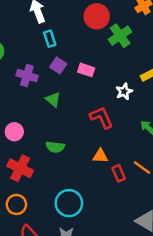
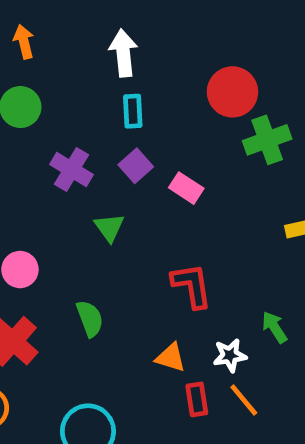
white star: (124, 91) -> (230, 355), moved
green semicircle: (55, 147) -> (90, 319), turned -132

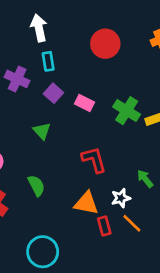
green cross: (267, 140) -> (127, 111), moved, turned -32
purple cross: (72, 169) -> (17, 79), moved
orange triangle: (171, 358) -> (86, 203), size x1.4

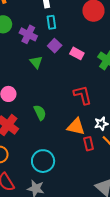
green triangle: (42, 131) -> (36, 62), moved

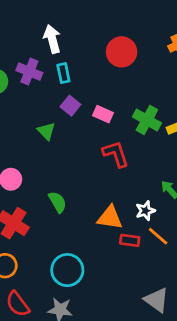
purple cross: (28, 34) -> (29, 72), moved
red L-shape: (83, 95) -> (116, 154), moved
red rectangle: (89, 144) -> (130, 240), turned -64

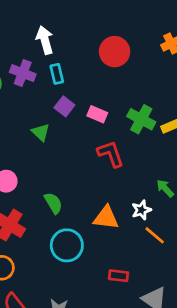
red rectangle: (130, 240) -> (118, 276), moved
cyan circle: (67, 270) -> (67, 245), moved

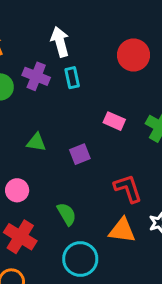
purple square: (64, 106) -> (80, 154), moved, turned 30
green triangle: (41, 132) -> (36, 142), moved, turned -36
red L-shape: (111, 154) -> (128, 188), moved

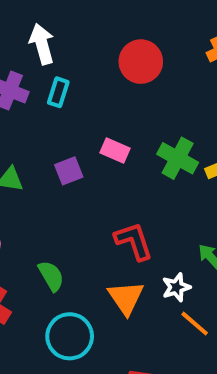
cyan rectangle: (72, 78) -> (58, 92), turned 30
purple square: (80, 154) -> (69, 171), moved
orange triangle: (122, 230) -> (126, 298), turned 48

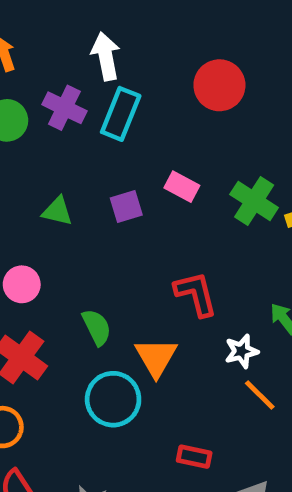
cyan rectangle: (58, 92) -> (121, 114), size x1.5
orange triangle: (126, 298) -> (156, 357), moved

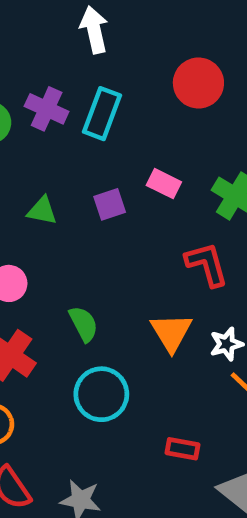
white arrow: (106, 56) -> (94, 30), moved
red L-shape: (196, 294) -> (207, 264), moved
orange triangle: (156, 357) -> (171, 332), moved

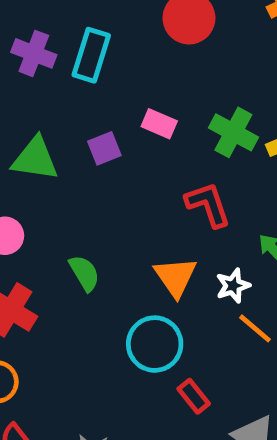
green triangle: (42, 211) -> (35, 159), size x1.5
cyan circle: (101, 394) -> (155, 344), moved
red rectangle: (182, 449) -> (194, 396), turned 44

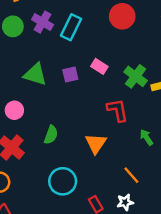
green semicircle: (84, 273) -> (51, 135), turned 42
white star: (233, 286) -> (125, 202), moved
cyan circle: (155, 344) -> (63, 181), moved

